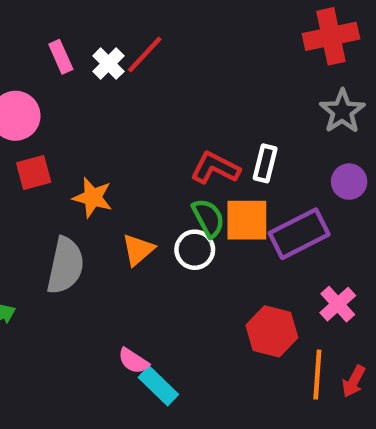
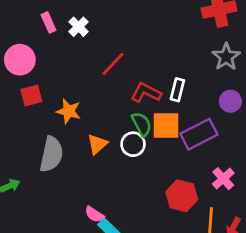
red line: (145, 54) -> (113, 64), moved

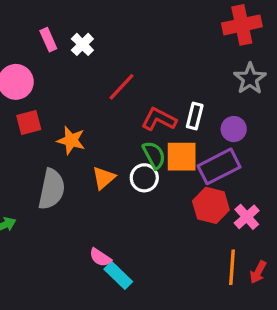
purple circle: (230, 101) -> (234, 129), moved
red hexagon: (182, 196) -> (211, 205), moved

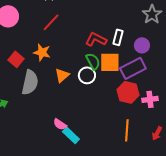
red line: (121, 87) -> (51, 22), moved
red square: (29, 123) -> (16, 59), moved, turned -35
pink cross: (247, 217) -> (150, 99), turned 35
orange line: (232, 267) -> (127, 130), moved

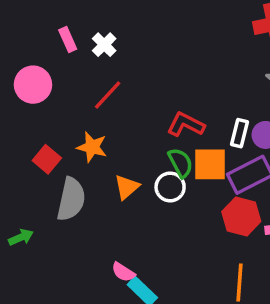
white rectangle: (118, 37) -> (240, 133), moved

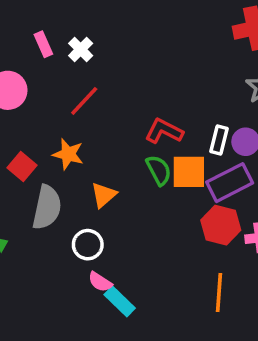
white circle: (170, 187) -> (88, 245), moved

